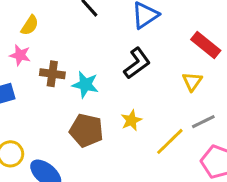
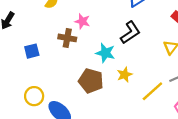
pink star: (20, 55) -> (82, 21), moved
cyan star: (85, 85) -> (105, 53), moved

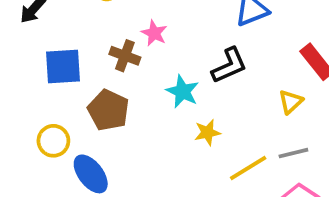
blue square: (32, 51) -> (63, 67), size x1.5
brown pentagon: (91, 81) -> (108, 110), moved

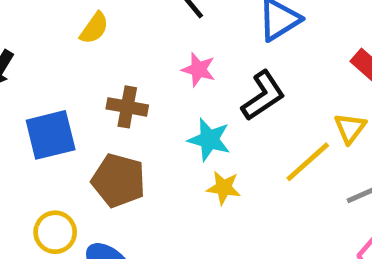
pink star: (154, 33) -> (199, 69), moved
yellow star: (207, 132) -> (224, 188), moved, turned 30
yellow line: (248, 168) -> (308, 162), moved

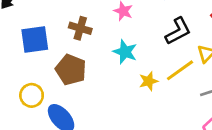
black L-shape: (263, 96) -> (178, 31), moved
yellow star: (224, 188) -> (149, 81), moved, turned -30

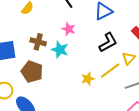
cyan star: (125, 52) -> (60, 50), moved

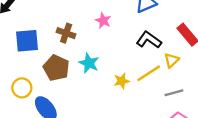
black L-shape: (108, 43) -> (149, 40), turned -120
cyan star: (60, 50) -> (89, 63), moved

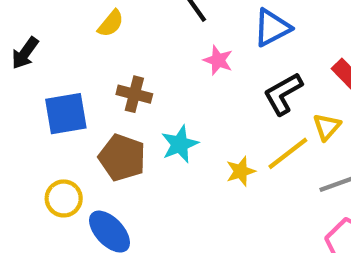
pink star: (103, 21) -> (218, 60), moved
black L-shape: (149, 40) -> (283, 94), turned -60
cyan star: (89, 63) -> (180, 144), turned 30

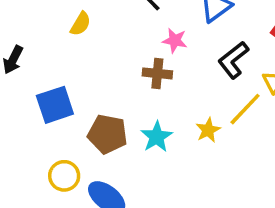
brown cross: (134, 94) -> (157, 73), moved
cyan star: (180, 144) -> (157, 137), moved

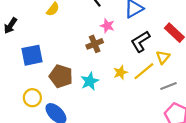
brown cross: (157, 73) -> (95, 44), turned -35
yellow star: (208, 130) -> (120, 72), moved

